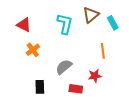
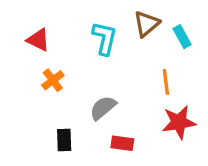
red star: (95, 76) -> (179, 122), moved, size x1.5

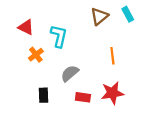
cyan rectangle: (182, 37) -> (128, 14), moved
cyan L-shape: (105, 38) -> (59, 36), moved
red star: (179, 122) -> (112, 93), moved

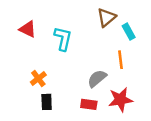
cyan rectangle: (128, 14) -> (129, 32), moved
orange cross: (36, 55) -> (38, 78), moved
gray semicircle: (70, 73) -> (97, 78), moved

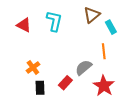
cyan L-shape: (63, 39) -> (54, 21), moved
red star: (120, 100) -> (104, 86), turned -30
red rectangle: (89, 104) -> (65, 83), moved, turned -56

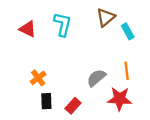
orange line: (104, 51) -> (127, 71), moved
red rectangle: (65, 83) -> (73, 106), moved
red star: (104, 86) -> (120, 99), turned -30

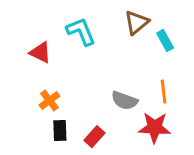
cyan L-shape: (63, 24) -> (81, 31), turned -35
red triangle: (28, 29) -> (40, 52), moved
gray semicircle: (96, 78) -> (125, 101), turned -120

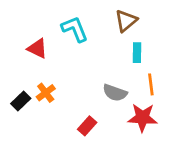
cyan rectangle: (165, 40) -> (137, 53), moved, turned 30
black rectangle: (60, 131) -> (21, 101), moved, turned 48

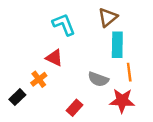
red triangle: (37, 48) -> (54, 58), moved
cyan rectangle: (137, 53) -> (117, 45), size x1.5
black rectangle: (21, 101) -> (17, 97), moved

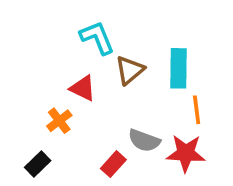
brown triangle: (108, 17) -> (130, 70), moved
gray semicircle: (98, 79) -> (144, 141), moved
black rectangle: (17, 97) -> (38, 164), moved

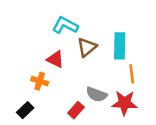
cyan L-shape: (97, 38) -> (65, 25), turned -40
orange cross: (59, 121) -> (40, 81), turned -35

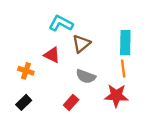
cyan rectangle: (120, 46) -> (125, 43), moved
orange cross: (40, 81) -> (26, 71), moved
gray semicircle: (97, 94) -> (86, 76), moved

